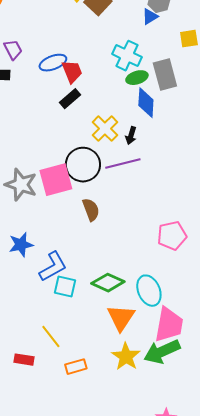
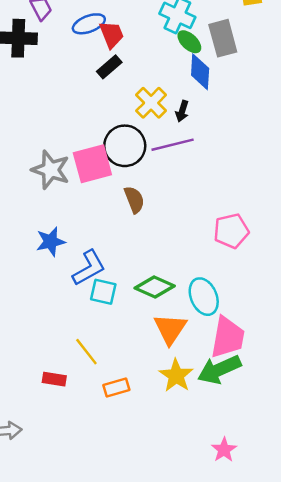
green ellipse: (137, 78) -> (189, 42), turned 60

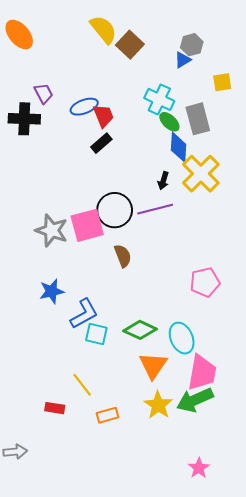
yellow cross: (151, 103) -> (201, 174), moved, size x1.4

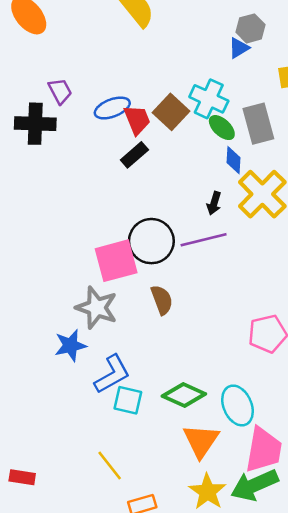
brown square: (130, 45) -> (171, 112), moved
blue diamond: (179, 147) -> (234, 160), size x0.7
gray star: (52, 230) -> (97, 308), moved
red rectangle: (55, 408) -> (22, 477), moved

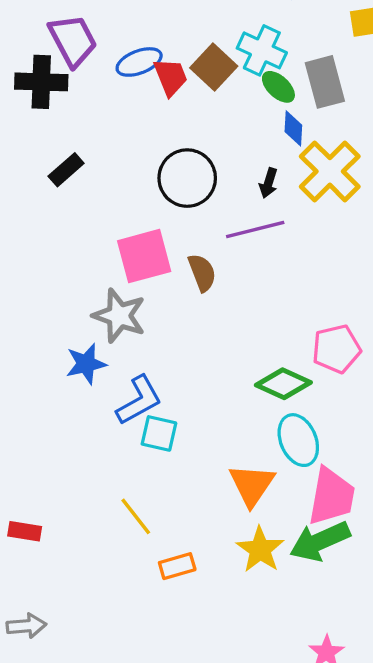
purple trapezoid: (60, 91) -> (73, 40), size x1.6
black rectangle: (134, 155) -> (66, 170), moved
black circle: (151, 241) -> (187, 178), moved
brown semicircle: (162, 300) -> (202, 273), moved
green diamond: (184, 395) -> (283, 384), moved

